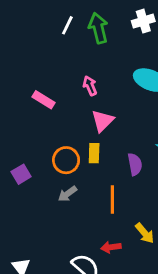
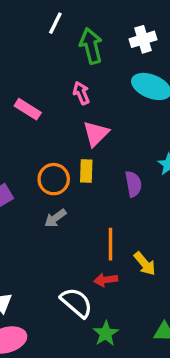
white cross: (143, 21) -> (143, 39), moved
green arrow: (98, 28) -> (91, 46), moved
orange line: (112, 199) -> (111, 244), moved

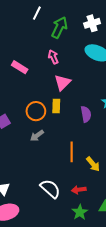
green arrow: (91, 46) -> (59, 27), turned 40
red arrow: (106, 280) -> (79, 190), moved
green star: (106, 333) -> (80, 212), moved

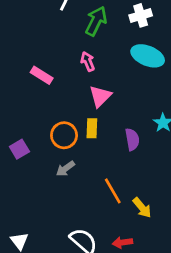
orange line: (72, 152) -> (113, 191), turned -30

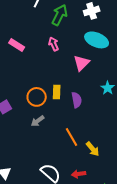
pink rectangle: (42, 75) -> (17, 45), moved
pink triangle: (100, 96) -> (82, 63), moved
purple semicircle: (132, 139) -> (77, 100), moved

